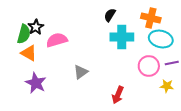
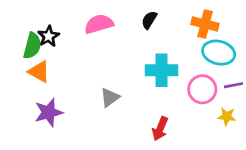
cyan cross: (122, 37) -> (161, 70), moved
pink semicircle: (57, 40) -> (99, 24), moved
purple star: (36, 83) -> (49, 112), turned 30

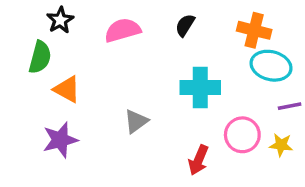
black star: (49, 36) -> (60, 20), moved
orange triangle: (39, 72) -> (67, 89), moved
pink circle: (202, 89) -> (242, 135), moved

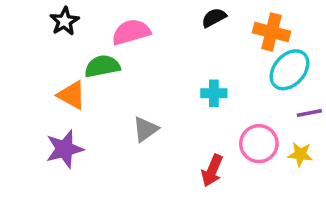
black semicircle: (185, 25) -> (214, 18), moved, turned 30
green semicircle: (40, 57) -> (102, 66), moved, turned -116
cyan ellipse: (271, 66) -> (290, 70), turned -63
cyan cross: (200, 88) -> (214, 93), size x0.6

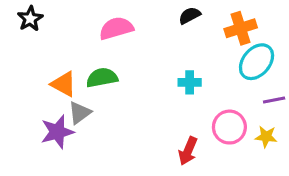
black star: (65, 21) -> (30, 19), moved
orange cross: (272, 32) -> (241, 28), turned -32
green semicircle: (102, 66) -> (102, 78), moved
gray triangle: (146, 129) -> (80, 113), moved

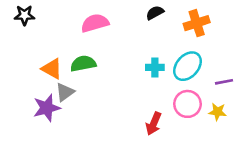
black star: (30, 19) -> (24, 15), turned 30
cyan ellipse: (257, 62) -> (187, 66), moved

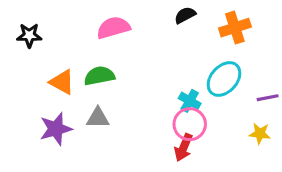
black star: (24, 15) -> (29, 35), moved
cyan cross: (155, 67) -> (190, 101), moved, turned 30
gray triangle: (65, 92) -> (98, 118), moved, turned 36
pink circle: (187, 104) -> (190, 124), moved

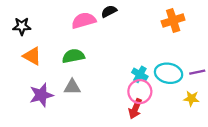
black semicircle: (185, 15) -> (109, 11), moved
cyan ellipse: (224, 79) -> (169, 73), moved, turned 60
orange triangle: (62, 82) -> (32, 56), moved

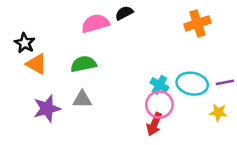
black star: (22, 26) -> (25, 43), moved, turned 30

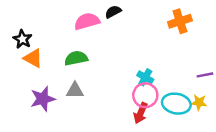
cyan ellipse: (192, 84) -> (176, 104), moved

